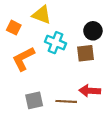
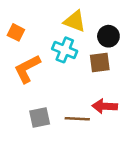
yellow triangle: (42, 15) -> (75, 21), moved

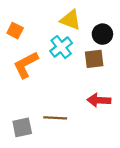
cyan cross: (65, 50) -> (61, 47), turned 30
gray square: (40, 117) -> (22, 127), moved
brown line: (77, 119) -> (55, 118), moved

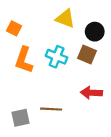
cyan cross: (61, 47) -> (57, 57), moved, turned -30
brown square: (94, 59) -> (87, 55), turned 30
orange L-shape: (26, 65) -> (24, 60), turned -44

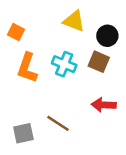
brown line: (51, 109) -> (58, 123), turned 30

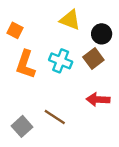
brown square: (99, 62) -> (93, 58), turned 30
gray square: (23, 133) -> (22, 126), turned -30

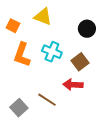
yellow triangle: (70, 20) -> (43, 17), moved
brown square: (93, 58) -> (80, 62), moved
red arrow: (98, 99) -> (73, 85), moved

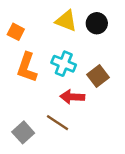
yellow triangle: (43, 17) -> (66, 21), moved
black circle: (87, 29) -> (97, 23), moved
red arrow: (73, 85) -> (72, 97), moved

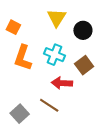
yellow triangle: (66, 21) -> (57, 18), turned 42
black circle: (97, 23) -> (83, 30), moved

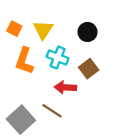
yellow triangle: (57, 18) -> (43, 30), moved
gray square: (20, 114) -> (21, 120), size x1.4

